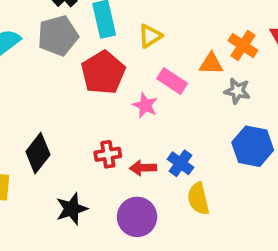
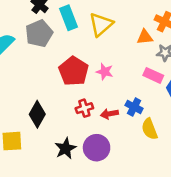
yellow triangle: (150, 36) -> (101, 24), size x1.5
red pentagon: (103, 73) -> (74, 71), moved
pink rectangle: (172, 81) -> (153, 75), moved
purple circle: (137, 217) -> (97, 148), moved

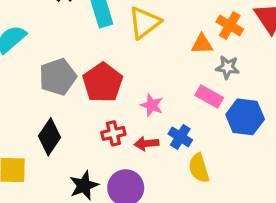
gray pentagon: (39, 33) -> (58, 77), moved
pink star: (105, 72) -> (152, 105), moved

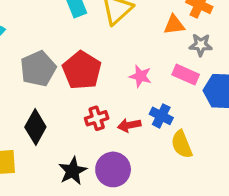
pink star: (152, 105) -> (140, 76), moved

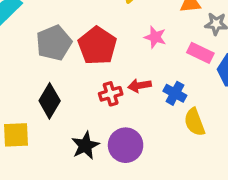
pink star: (140, 76) -> (155, 37), moved
red arrow: (129, 125) -> (139, 86), moved

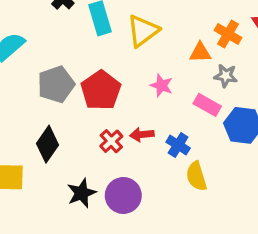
red cross: (111, 94) -> (111, 141), turned -30

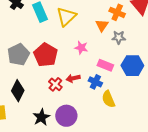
orange triangle: (200, 53) -> (102, 25), turned -48
pink rectangle: (207, 105) -> (105, 65), moved

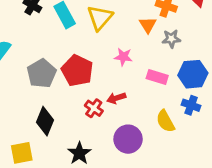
blue cross: (95, 82) -> (191, 105), moved
purple circle: (66, 116) -> (128, 139), moved

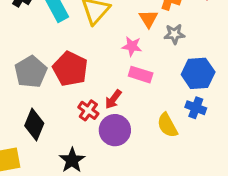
pink star: (123, 57) -> (132, 46), moved
pink rectangle: (157, 77) -> (141, 75), moved
red arrow: (116, 98) -> (113, 99), turned -36
purple circle: (128, 139) -> (115, 130), moved

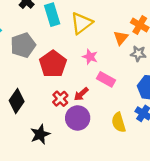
pink star: (132, 46) -> (90, 57), moved
gray pentagon: (31, 72) -> (23, 45), moved

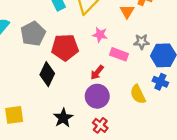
gray star: (138, 54) -> (141, 42), moved
red pentagon: (53, 64) -> (65, 47), turned -30
red cross: (60, 99) -> (100, 125), moved
black diamond: (17, 101) -> (47, 74), moved

